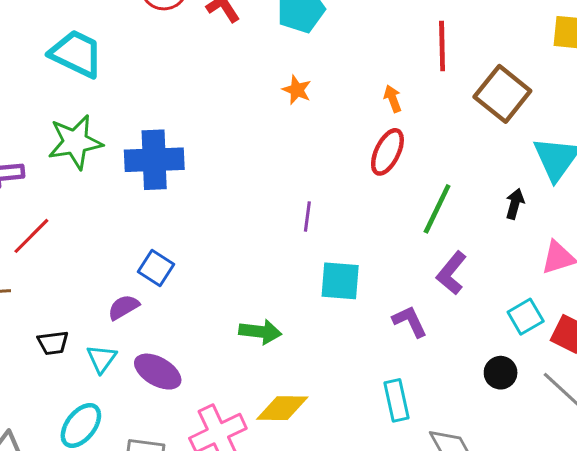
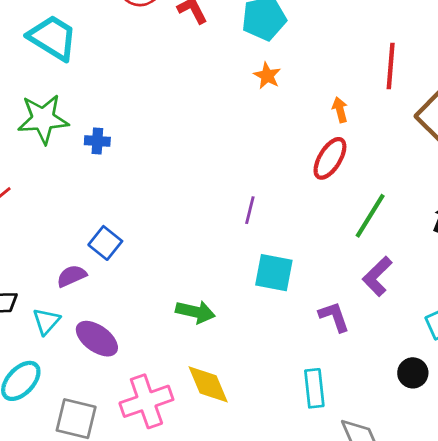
orange star: (297, 90) -> (267, 76), moved
blue cross: (154, 160) -> (97, 141), moved, size x0.5
yellow diamond: (282, 408) -> (208, 384), turned 60

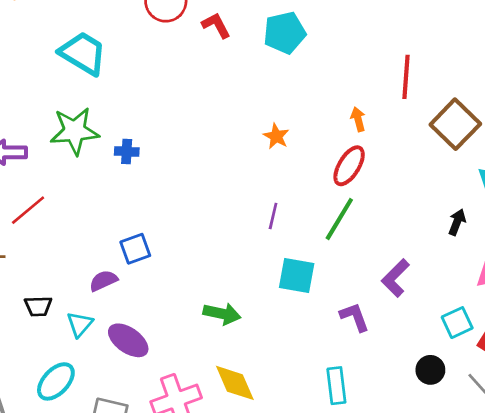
orange star: (267, 76) -> (276, 136), moved
green line: (370, 216) -> (339, 219), moved
blue square: (105, 243) -> (135, 249), turned 32

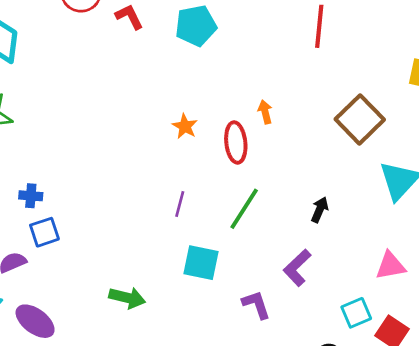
red line: (406, 77) -> (319, 26), moved
blue cross: (127, 152) -> (31, 196), moved
red ellipse: (349, 166) -> (236, 143), moved, turned -39
black arrow: (457, 222) -> (320, 210), moved

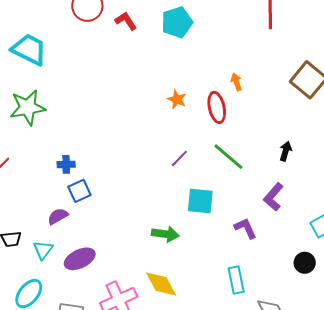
purple line: (180, 204) -> (179, 158), turned 36
green line: (244, 209) -> (228, 157), turned -76
green arrow: (127, 298) -> (165, 234), moved
purple ellipse: (35, 321) -> (80, 259), turned -56

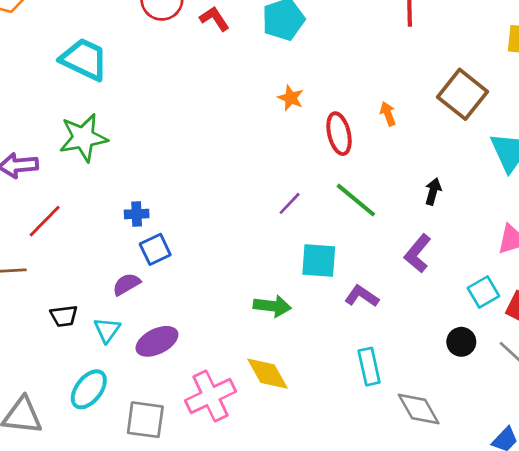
orange arrow: (236, 82) -> (388, 114), moved
orange star: (177, 99) -> (291, 98), moved
purple L-shape: (246, 228) -> (362, 296), moved, turned -30

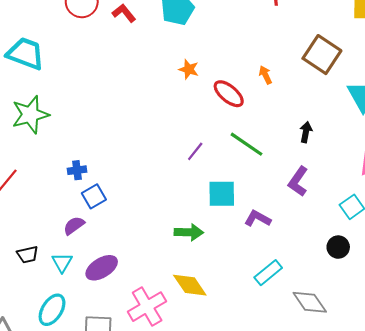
red ellipse: (339, 134) -> (229, 94), turned -32
cyan rectangle: (369, 367) -> (268, 273), turned 68

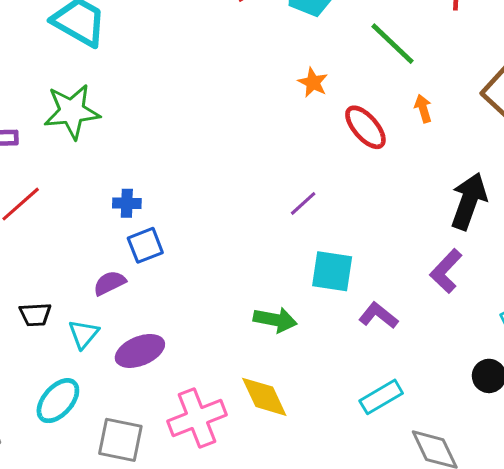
black arrow: (306, 132) -> (469, 201), size x1.8
green line: (246, 144) -> (392, 44), moved

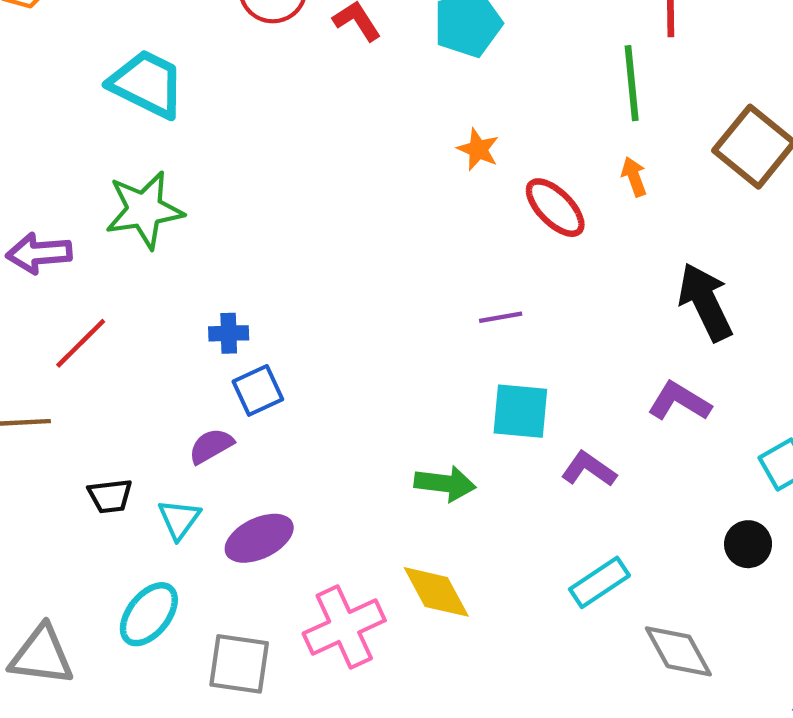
green line: (392, 44) -> (632, 83), moved, turned 44
black arrow: (469, 201) -> (705, 302), turned -42
purple line: (303, 203) -> (501, 317), moved, turned 36
purple L-shape: (446, 271) -> (679, 401), turned 81

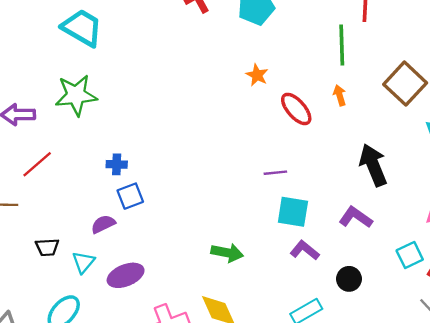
purple line: (501, 317) -> (275, 173), moved
cyan square: (520, 411) -> (293, 212), moved
black circle: (748, 544) -> (349, 279), moved

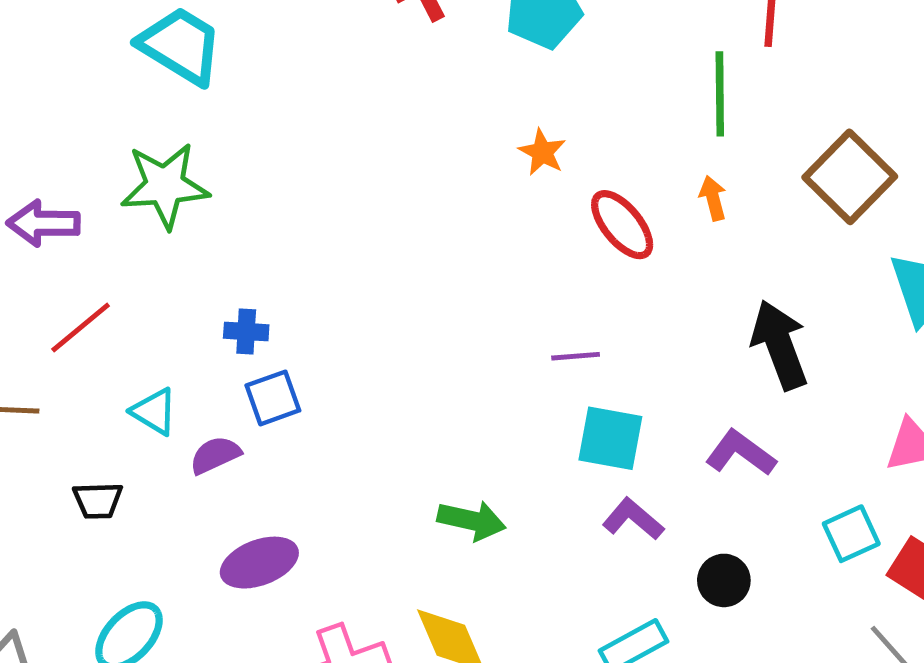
cyan triangle: (83, 262) -> (154, 412), moved, turned -40

